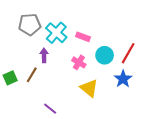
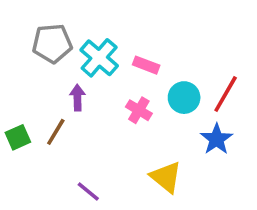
yellow triangle: (89, 88) -> (166, 177), moved

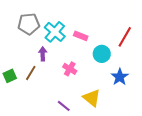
red line: (226, 94) -> (125, 37), moved
pink cross: (139, 110) -> (70, 69), moved
purple line: (88, 192) -> (64, 106), moved

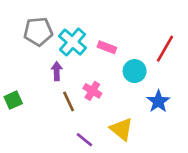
brown line: (31, 73) -> (69, 101), moved, turned -56

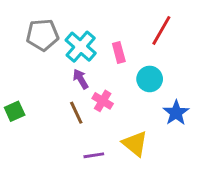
pink rectangle: (107, 47) -> (119, 53), turned 54
red line: (165, 49) -> (161, 30), moved
purple arrow: (57, 71) -> (81, 79), moved, turned -30
purple line: (84, 140) -> (94, 155), turned -48

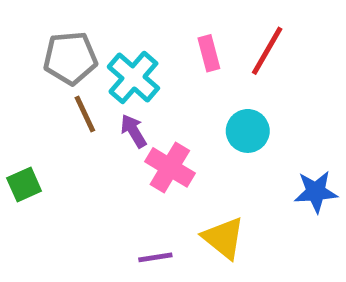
pink rectangle: (119, 53) -> (209, 53), moved
pink cross: (103, 101) -> (170, 167), size x1.4
brown line: (76, 113) -> (85, 114), moved
blue star: (176, 113) -> (316, 192), moved, turned 30

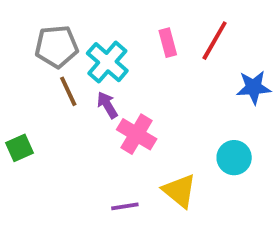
cyan circle: (248, 131) -> (234, 158), moved
blue star: (316, 192) -> (254, 87), moved

